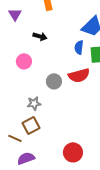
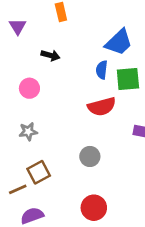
gray circle: (54, 81) -> (90, 156), moved
gray star: (34, 103) -> (28, 132), moved
brown line: (15, 138) -> (18, 189), turned -48

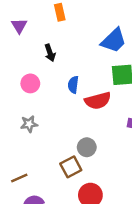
black arrow: (50, 55) -> (50, 53), turned 56
blue semicircle: (102, 70) -> (73, 85), moved
brown square: (39, 172) -> (71, 167), moved

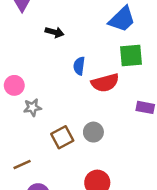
black arrow: (50, 53) -> (54, 32), turned -56
pink circle: (30, 83) -> (14, 85), moved
brown square: (71, 167) -> (62, 137), moved

